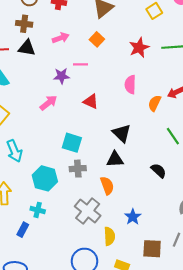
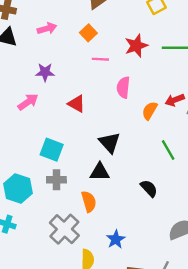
pink line: (80, 64) -> (100, 59), moved

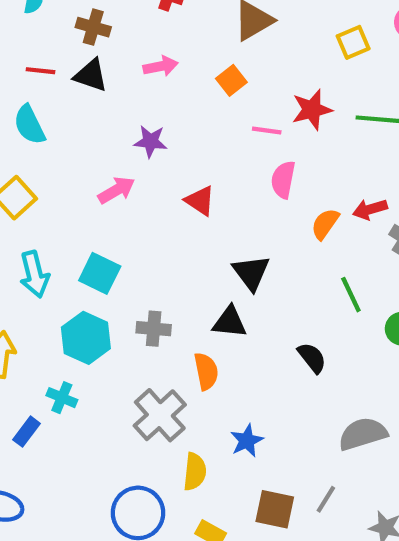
pink line: (100, 59) -> (267, 130), moved
cyan square: (52, 150) -> (100, 273), moved

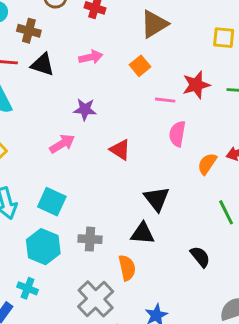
brown cross: (93, 27) -> (29, 31), moved
yellow square: (353, 42) -> (224, 38), turned 30

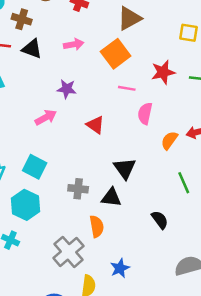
orange square: (140, 66) -> (116, 54), size x1.6
pink line: (165, 100) -> (127, 88), moved
gray cross: (90, 239) -> (78, 189), moved

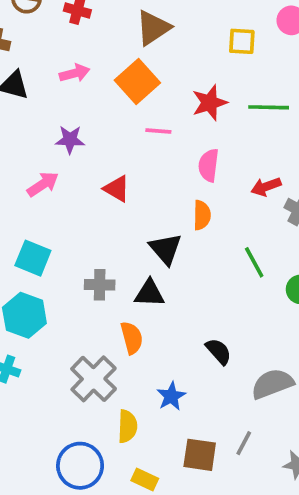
pink semicircle: (145, 113) -> (209, 165), moved
orange semicircle: (169, 140) -> (202, 215), moved, turned 150
black semicircle: (160, 220) -> (219, 351), moved

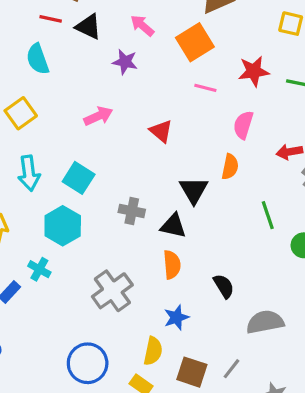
pink arrow: (75, 73) -> (142, 26), turned -135
purple star: (70, 140) -> (125, 62), moved
orange semicircle: (132, 338) -> (172, 265), moved
yellow semicircle: (127, 426) -> (153, 351), moved

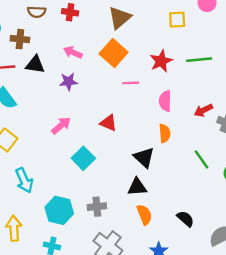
cyan square: (79, 178) -> (83, 158), moved, turned 30
gray cross: (132, 211) -> (97, 207), moved

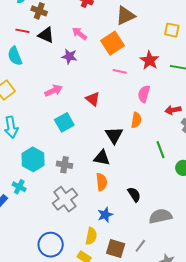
red star: (161, 61) -> (150, 60), turned -30

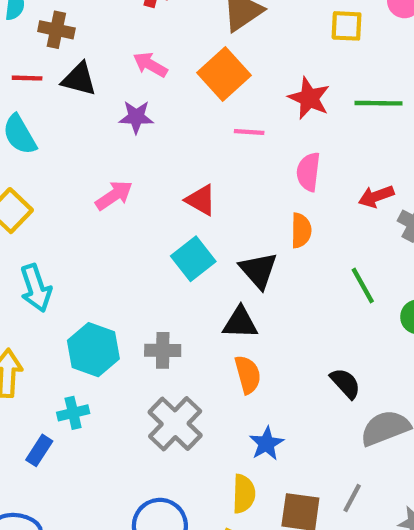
cyan square: (64, 122) -> (193, 259), moved
cyan cross: (19, 187) -> (73, 413), turned -32
black semicircle: (134, 194) -> (345, 383), moved

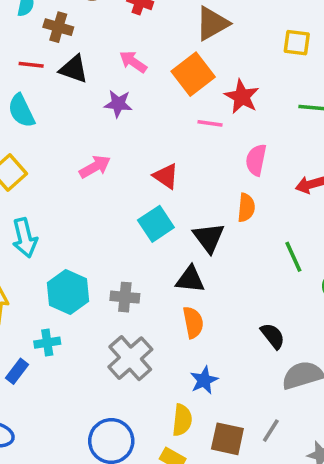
red star: (309, 98) -> (242, 97), moved

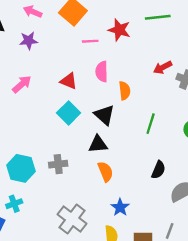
red star: (242, 97) -> (119, 30), moved
pink semicircle: (256, 160) -> (102, 71), moved
green line: (293, 257) -> (151, 124), moved, turned 54
black semicircle: (273, 336) -> (158, 170), turned 72
gray cross: (130, 358) -> (72, 219), moved

